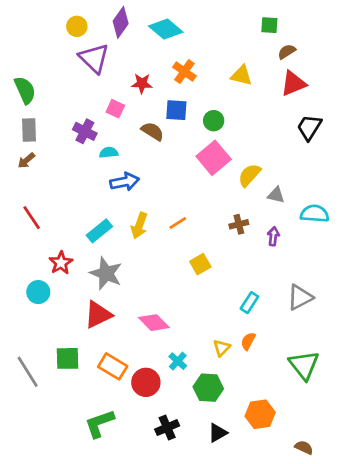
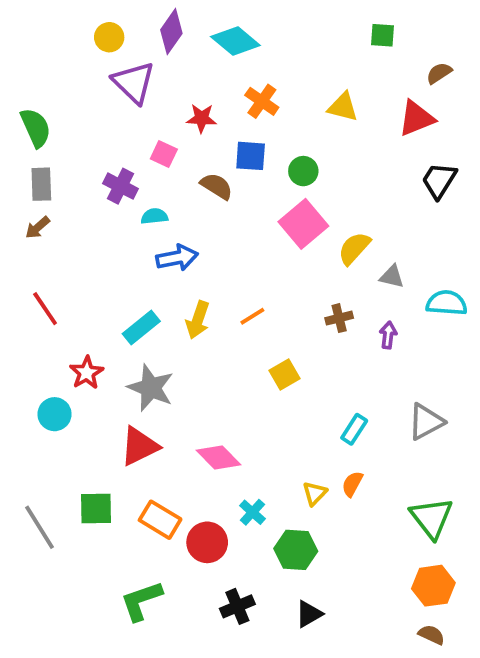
brown semicircle: (287, 52) -> (439, 73), moved
orange hexagon: (260, 414) -> (433, 586), moved

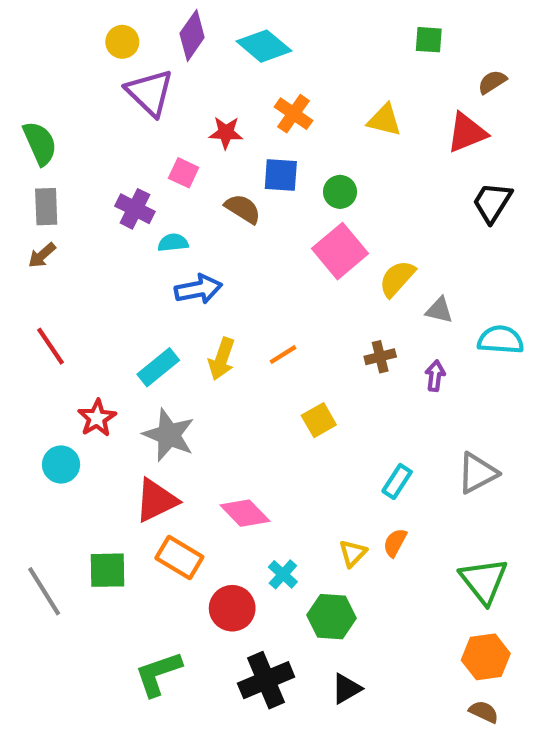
orange rectangle: (160, 520) -> (179, 558), moved
black cross: (237, 606) -> (266, 680), size x1.4

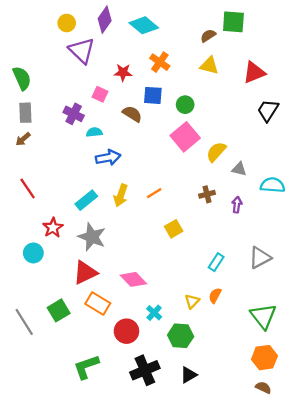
green square: (429, 40) -> (233, 22), size x1.5
brown semicircle: (492, 82) -> (208, 36), moved
green square: (108, 570) -> (59, 310), turned -30

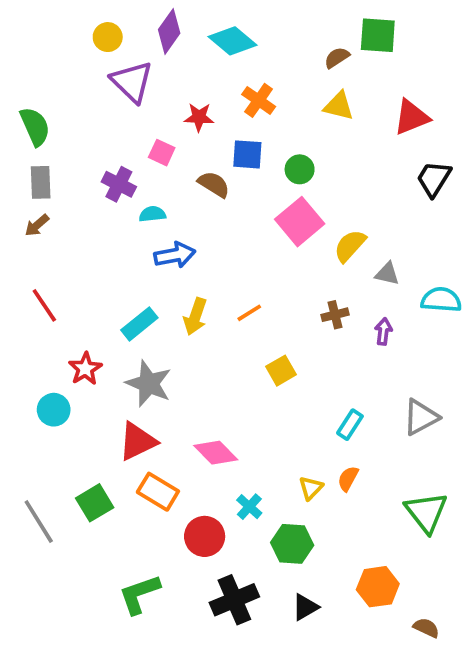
orange hexagon: (264, 358) -> (378, 587), moved

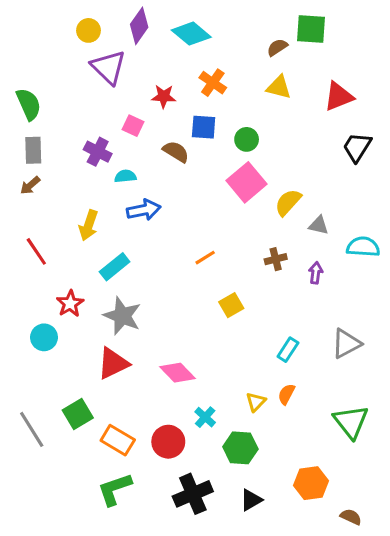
yellow arrow: (195, 317) -> (88, 225), moved
orange rectangle: (158, 492) -> (118, 440), moved

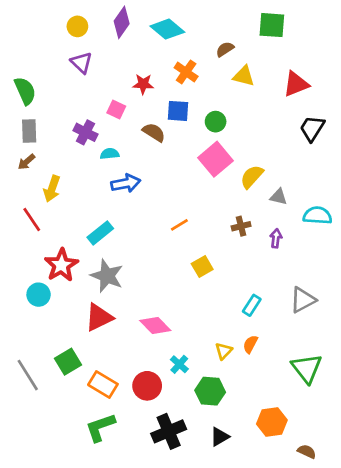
brown semicircle: (277, 47) -> (225, 49), moved
purple triangle: (108, 67) -> (81, 63), moved, size x0.7
yellow arrow: (88, 225) -> (52, 189), moved
red star: (70, 304) -> (61, 265), size x1.4

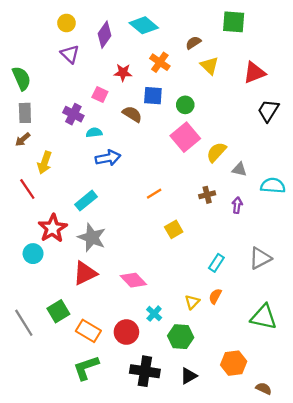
purple diamond: (122, 22) -> (105, 35), moved
yellow triangle: (244, 76) -> (209, 66), turned 30
green triangle: (307, 368) -> (264, 317), turned -40
black cross: (169, 431) -> (145, 371), turned 32

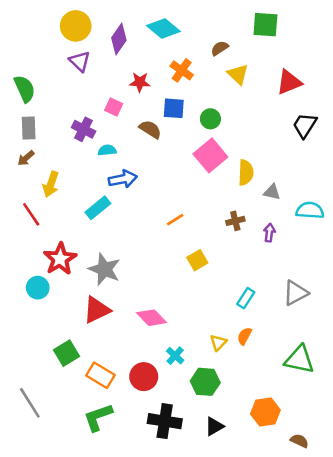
yellow circle: (66, 23) -> (76, 26), size x1.5
yellow semicircle: (216, 152) -> (246, 172), turned 140
cyan rectangle: (86, 201) -> (98, 208), moved
gray line: (24, 323) -> (30, 403), moved

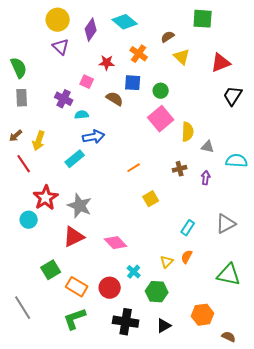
brown arrow: (26, 158) -> (16, 136), moved

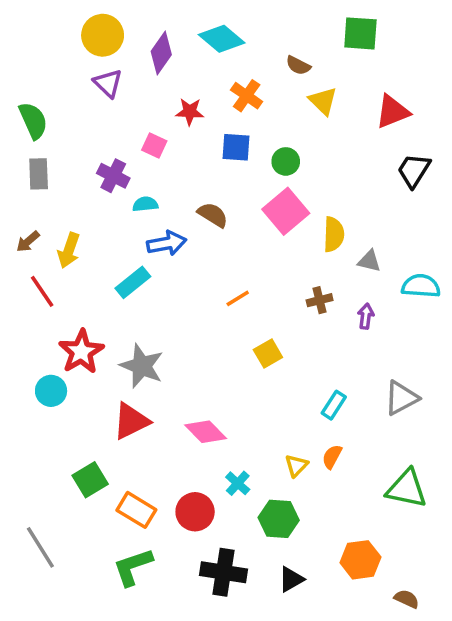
brown semicircle: (168, 37) -> (298, 65), turned -120
brown semicircle: (115, 99) -> (213, 215), moved

